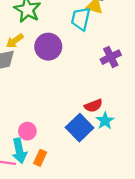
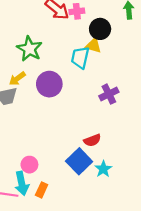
cyan star: (105, 121) -> (103, 169), moved

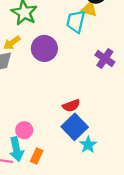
purple cross: (109, 94) -> (105, 59), turned -30
red semicircle: (92, 140) -> (71, 106), moved
cyan star: (103, 169) -> (88, 145), moved

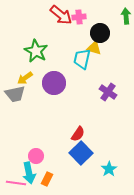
red semicircle: (71, 106) -> (78, 134), turned -35
cyan star: (88, 145) -> (109, 169), moved

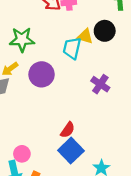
black circle: (100, 33) -> (105, 31), moved
green star: (36, 51) -> (22, 40), turned -30

